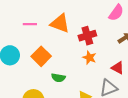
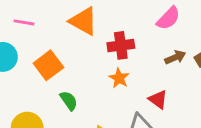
pink line: (30, 24) -> (24, 22), moved
green semicircle: (58, 78) -> (69, 101), turned -144

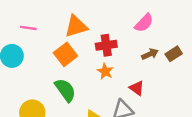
orange triangle: (84, 21) -> (76, 26), turned -45
orange square: (48, 65) -> (65, 54), moved
green semicircle: (69, 101) -> (65, 90), size x1.5

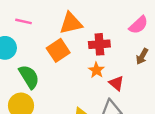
brown arrow: (150, 54) -> (142, 56), turned 140
red triangle: (137, 88) -> (116, 83), moved
green semicircle: (65, 90) -> (29, 77), moved

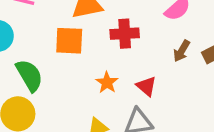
orange square: (58, 50) -> (69, 41), turned 35
orange star: (96, 70) -> (107, 83), moved

